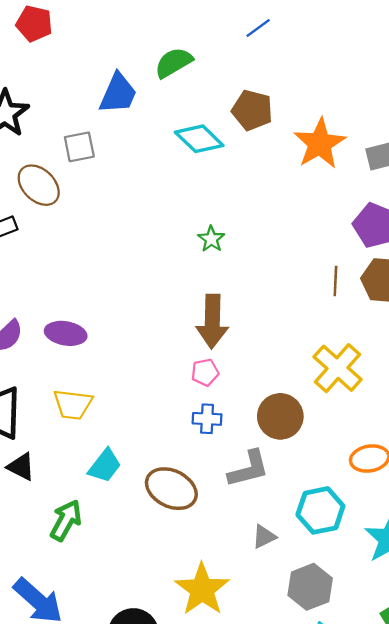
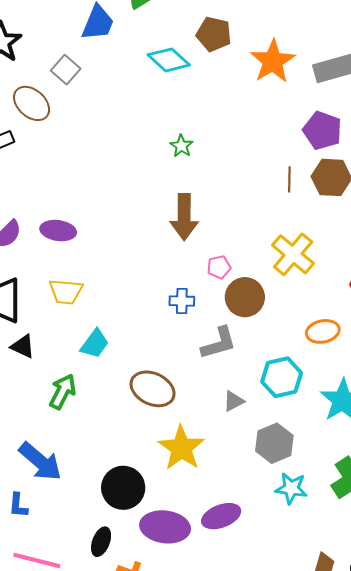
gray square: (79, 147) -> (66, 70), turned -36
pink pentagon: (205, 372) -> (219, 267), moved
brown ellipse: (171, 489) -> (153, 389), moved

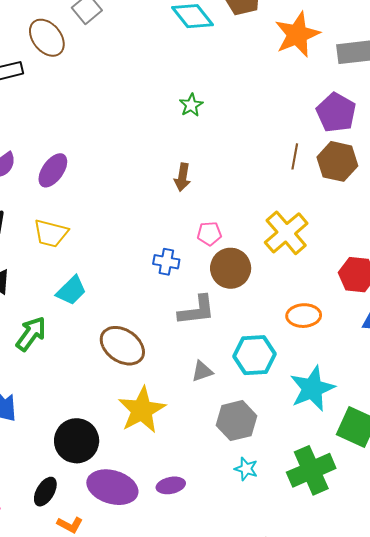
brown arrow: (184, 217) -> (182, 177), size x0.6
purple ellipse: (58, 231) -> (53, 170), turned -72
cyan star: (291, 488) -> (246, 469), size x0.7
purple ellipse: (221, 516) -> (171, 485), size x0.7

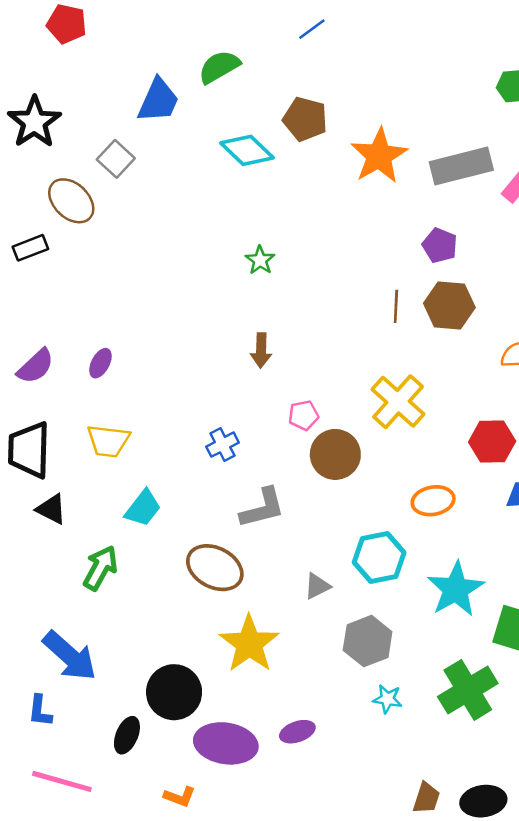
purple pentagon: (336, 113) -> (440, 245), size x0.7
purple ellipse: (53, 170) -> (100, 363), size x0.7
blue cross: (166, 262) -> (223, 445), moved, turned -30
gray L-shape: (197, 310) -> (262, 508), moved
black ellipse: (45, 492) -> (127, 735), moved

